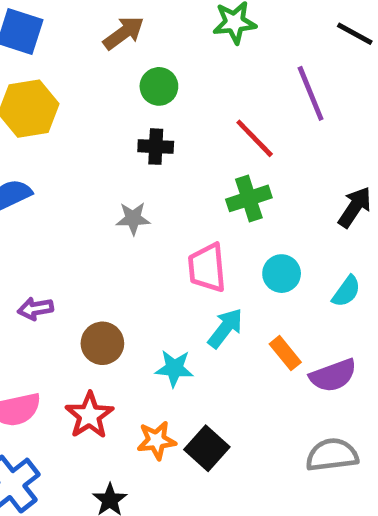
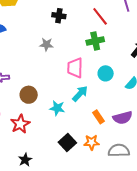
orange rectangle: (285, 353) -> (98, 117), moved
orange star: (156, 440) -> (92, 142), moved

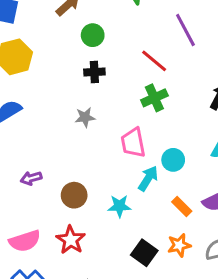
cyan circle: (106, 73) -> (173, 160), moved

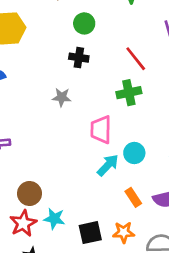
brown circle: (74, 195) -> (30, 193), moved
cyan star: (119, 206) -> (54, 219), moved
red star: (71, 240) -> (23, 223), moved
black square: (144, 253) -> (90, 233), turned 30

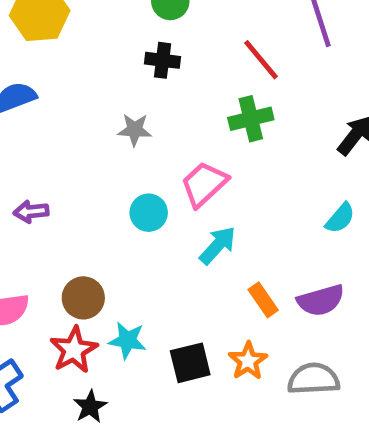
pink trapezoid: (101, 130) -> (204, 184), turned 48
cyan circle: (134, 153) -> (149, 213), moved
orange star: (124, 232) -> (248, 361), turned -30

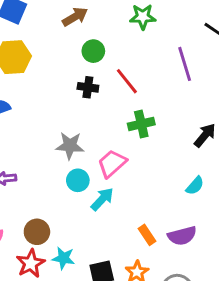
red line: (261, 60) -> (127, 81), moved
gray star: (135, 130) -> (70, 146), moved, size x1.4
cyan arrow: (218, 245) -> (102, 199), moved

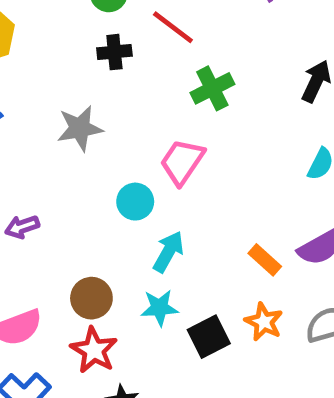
gray star: (70, 146) -> (80, 128), moved
cyan arrow: (102, 199) -> (168, 252), moved
cyan star: (63, 258) -> (159, 308), moved

